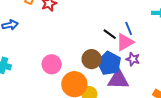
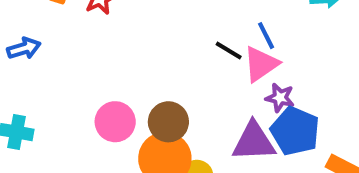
brown circle: (92, 59) -> (168, 122), moved
blue pentagon: (109, 63) -> (295, 131), moved

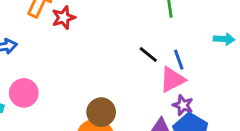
black line: (229, 51) -> (148, 54), moved
pink circle: (115, 122) -> (24, 93), moved

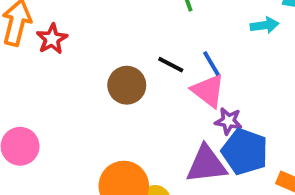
pink triangle: (172, 79) -> (208, 91), turned -44
brown circle: (101, 112) -> (127, 85), moved

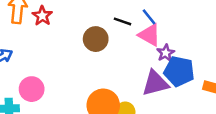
purple star: (228, 121) -> (166, 53), turned -30

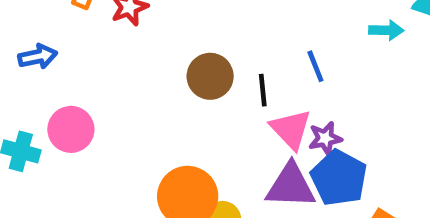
black line: (123, 21) -> (263, 90), moved, turned 48
pink triangle: (150, 35) -> (291, 129), moved

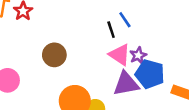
brown circle: (210, 76) -> (54, 55), moved
black line: (263, 90) -> (111, 30), moved

